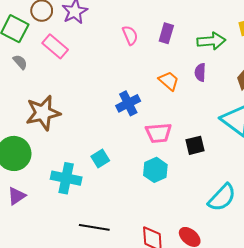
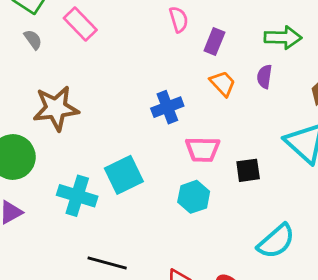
purple rectangle: (166, 33) -> (214, 41), moved
cyan square: (100, 158) -> (124, 175), size x1.6

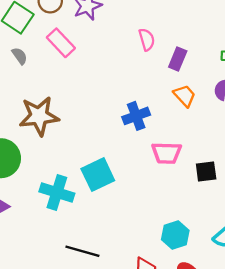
cyan hexagon: (194, 197) -> (175, 235), moved

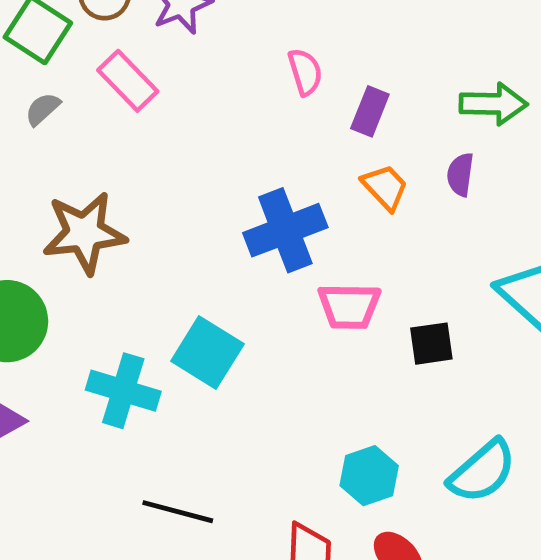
gray semicircle: (20, 56) -> (43, 109), turned -96
blue cross: (136, 116) -> (285, 230), size x1.4
cyan square: (98, 175) -> (207, 352), turned -32

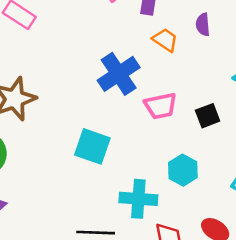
cyan cross: (123, 391) -> (138, 199), moved
cyan hexagon: (369, 476) -> (183, 170), moved

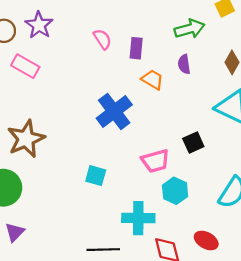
pink trapezoid: (161, 106) -> (155, 161), moved
cyan square: (92, 146) -> (96, 176), size x0.7

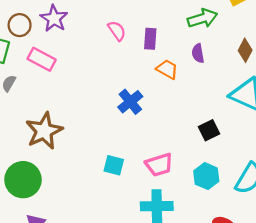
blue cross: (114, 112) -> (130, 102), size x0.7
pink trapezoid: (155, 161) -> (159, 165), moved
cyan hexagon: (175, 191) -> (206, 176), moved

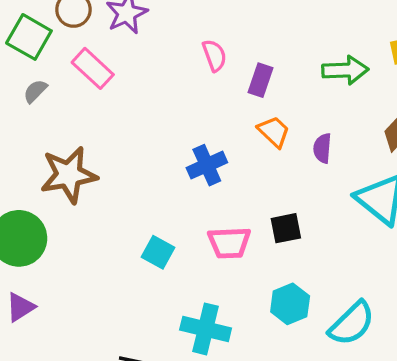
purple semicircle: (198, 53) -> (322, 148), moved
black square: (209, 130) -> (286, 228), moved
pink trapezoid: (159, 165) -> (229, 243), moved

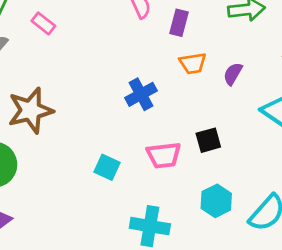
pink rectangle: (93, 68) -> (43, 23), size x0.7
orange trapezoid: (274, 132) -> (193, 63), turned 132
purple semicircle: (322, 148) -> (233, 74), turned 30

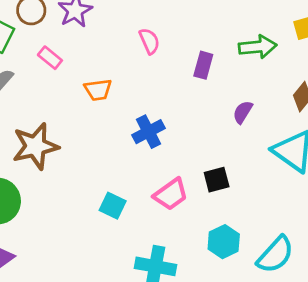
purple rectangle: (179, 23) -> (203, 65), moved
orange trapezoid: (193, 63) -> (98, 90), moved
pink trapezoid: (164, 155) -> (171, 194), turned -30

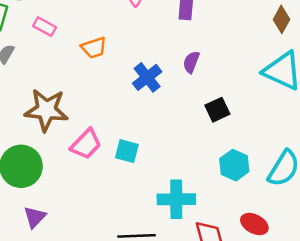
purple semicircle: (243, 112) -> (191, 62), moved
brown star: (35, 146) -> (46, 110), turned 30
pink trapezoid: (171, 194) -> (86, 144), moved

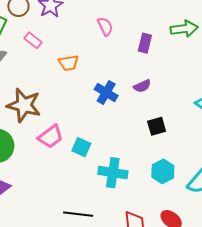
purple semicircle: (191, 62) -> (142, 86), turned -144
blue cross: (147, 77) -> (106, 92), turned -30
cyan cross: (176, 199) -> (113, 173), moved

